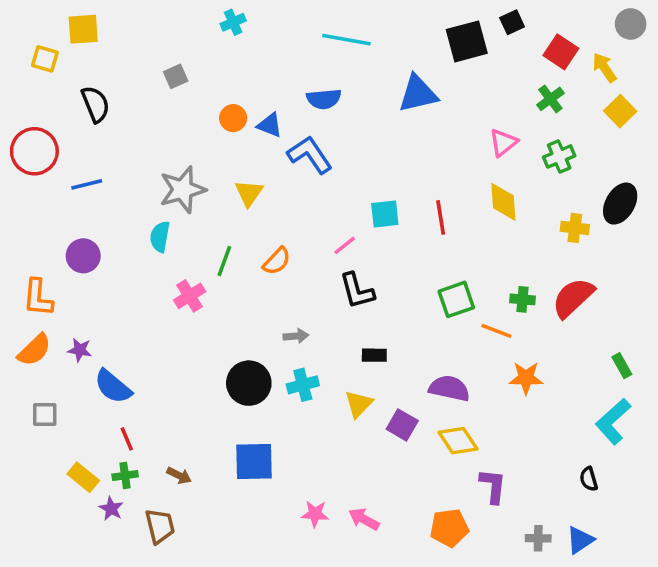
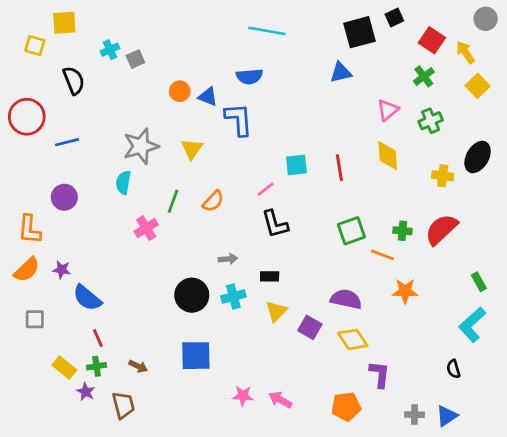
cyan cross: (233, 22) -> (110, 50), moved
blue triangle: (418, 94) -> (341, 72), moved, size x0.7
blue L-shape: (310, 155) -> (239, 119), turned 30
black rectangle: (374, 355) -> (270, 276), moved

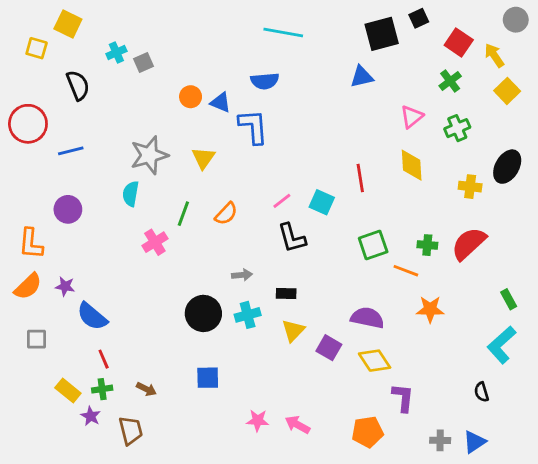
yellow square: (64, 23) -> (68, 24), turned 30
cyan square: (296, 165) -> (322, 202), moved, turned 30
blue square: (196, 356) -> (208, 378), size x0.7

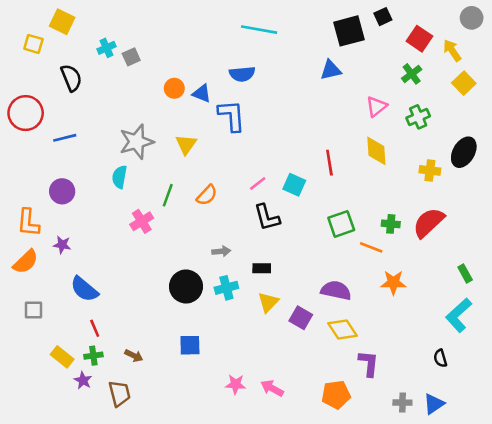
purple star: (65, 286) -> (62, 245), moved

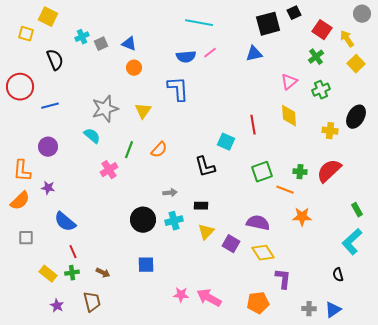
blue triangle: (202, 93) -> (129, 44), moved
cyan semicircle: (120, 177) -> (92, 136), turned 120
pink line: (258, 183) -> (210, 53), moved
purple star: (83, 380) -> (57, 306), moved
pink arrow: (272, 388) -> (209, 298), size x1.4

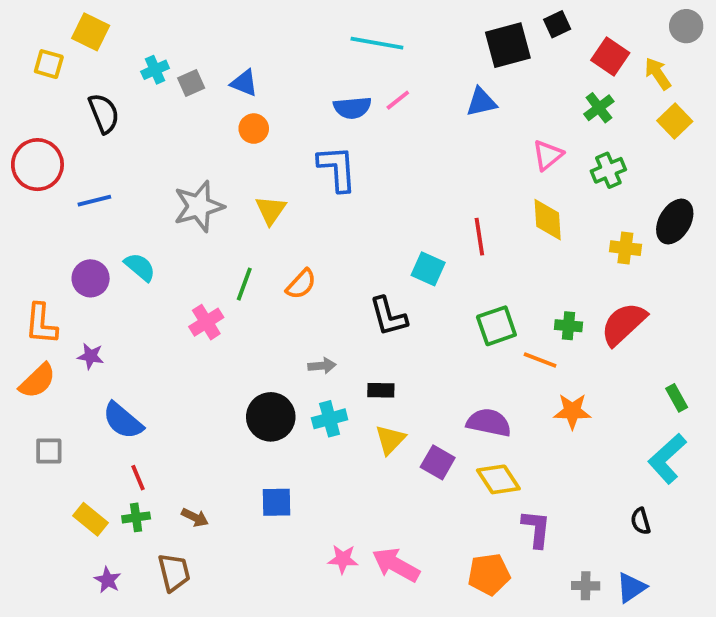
cyan semicircle: (92, 136) -> (140, 267), moved

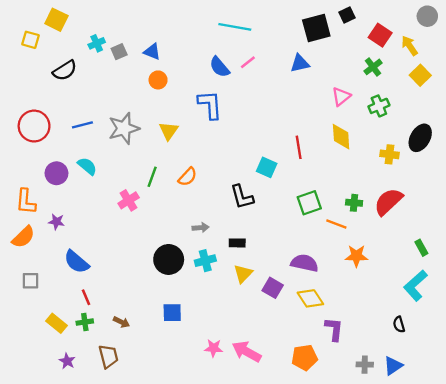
blue semicircle: (352, 108) -> (219, 67), turned 55
black semicircle: (104, 113) -> (65, 71), turned 80
red circle: (37, 165) -> (34, 126), moved
blue line: (94, 201) -> (82, 125), moved

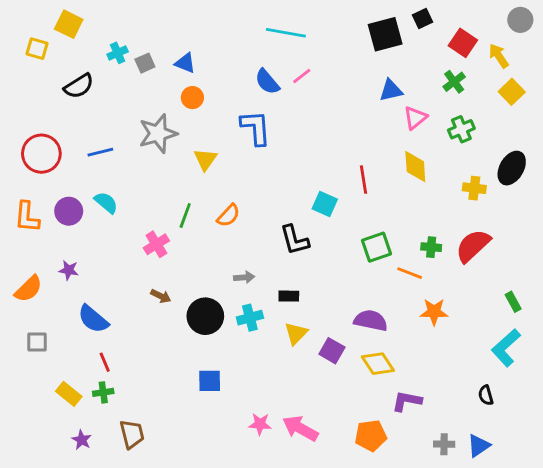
blue triangle: (300, 63) -> (391, 90), moved
gray star: (124, 128) -> (158, 134), moved
orange L-shape: (26, 202) -> (27, 217), moved
brown arrow: (121, 322) -> (161, 296), moved
purple L-shape: (334, 329) -> (407, 401), turned -85

